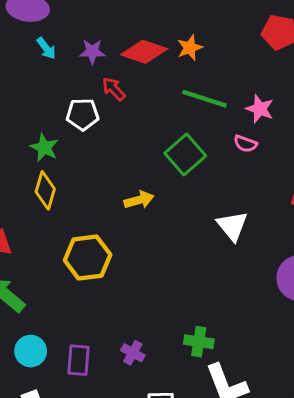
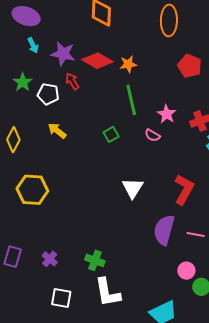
purple star: (92, 52) -> (63, 54), size x1.4
green line: (204, 99) -> (131, 100), turned 48
green star: (44, 148) -> (23, 82), moved
green square: (185, 154) -> (111, 134), size x0.6
yellow arrow: (139, 200) -> (57, 131), moved, turned -138

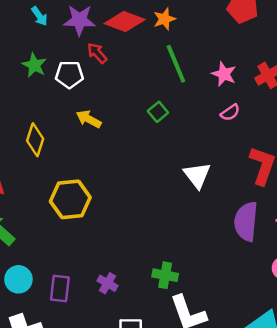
pink semicircle: (152, 135) -> (230, 112), moved, turned -56

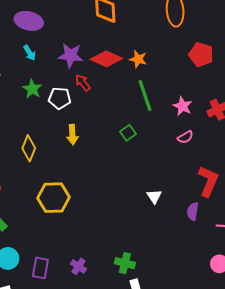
cyan arrow: (39, 16) -> (30, 53), moved
orange star: (164, 19) -> (138, 59), turned 30
yellow arrow: (89, 119) -> (72, 135), turned -126
white triangle: (197, 175) -> (154, 197), moved, size x0.7
purple semicircle: (246, 221) -> (193, 211), moved, size x0.6

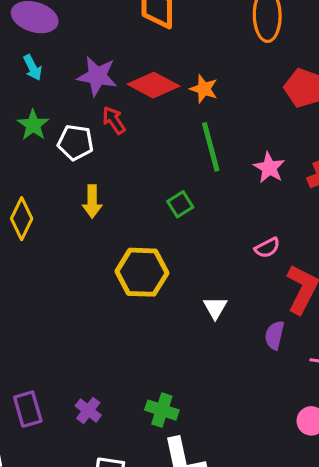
pink semicircle: (185, 137) -> (267, 248), moved
yellow hexagon: (54, 198) -> (142, 272), moved
purple rectangle: (40, 268) -> (28, 409), turned -30

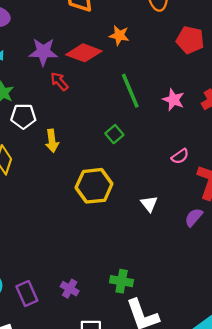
orange star: (204, 89) -> (119, 35), moved
white pentagon: (75, 142) -> (23, 116), moved
purple semicircle: (274, 335) -> (194, 217), turned 36

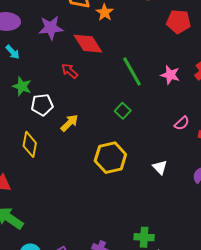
orange star: (119, 35) -> (105, 12), moved, turned 30
purple star: (43, 52) -> (51, 28), moved
red diamond: (84, 53) -> (88, 44), turned 44
yellow arrow: (52, 141) -> (69, 123), turned -120

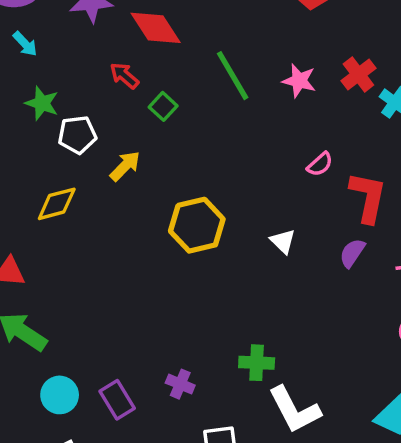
green square: (123, 111) -> (163, 106), moved
yellow diamond: (30, 144) -> (57, 204), turned 65

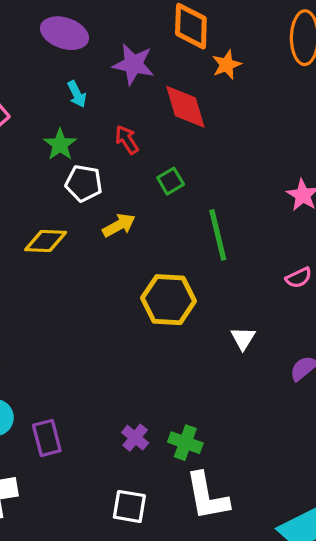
cyan arrow: (25, 44) -> (77, 94), moved
red arrow: (124, 76) -> (127, 140), moved
green line: (233, 76) -> (218, 235), moved
purple cross: (180, 384) -> (135, 438), moved

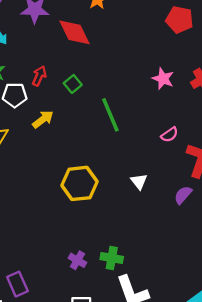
red arrow: (127, 140) -> (39, 76), moved, turned 66
yellow hexagon: (169, 300) -> (79, 183), moved
purple rectangle: (47, 438) -> (17, 284), moved

